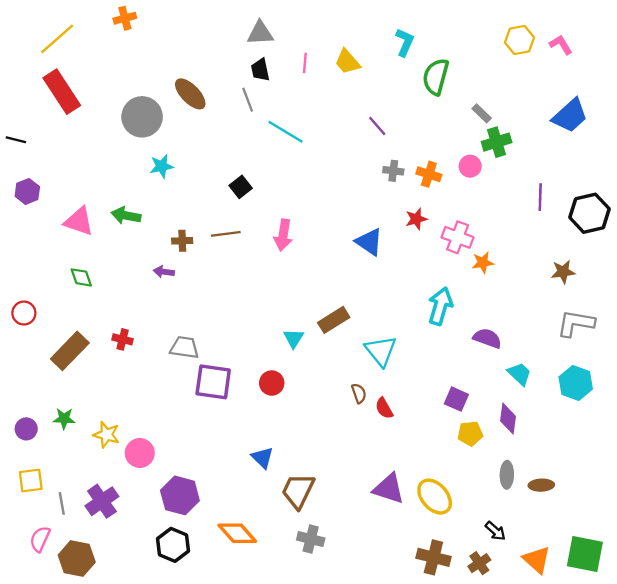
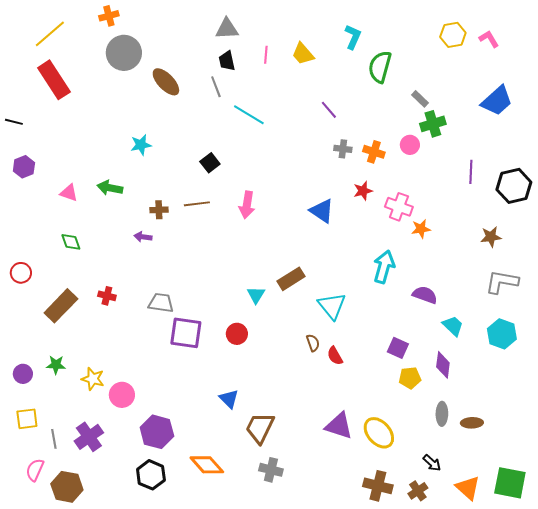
gray circle: (142, 117) -> (124, 53), moved
pink triangle: (79, 221) -> (69, 193), size x0.7

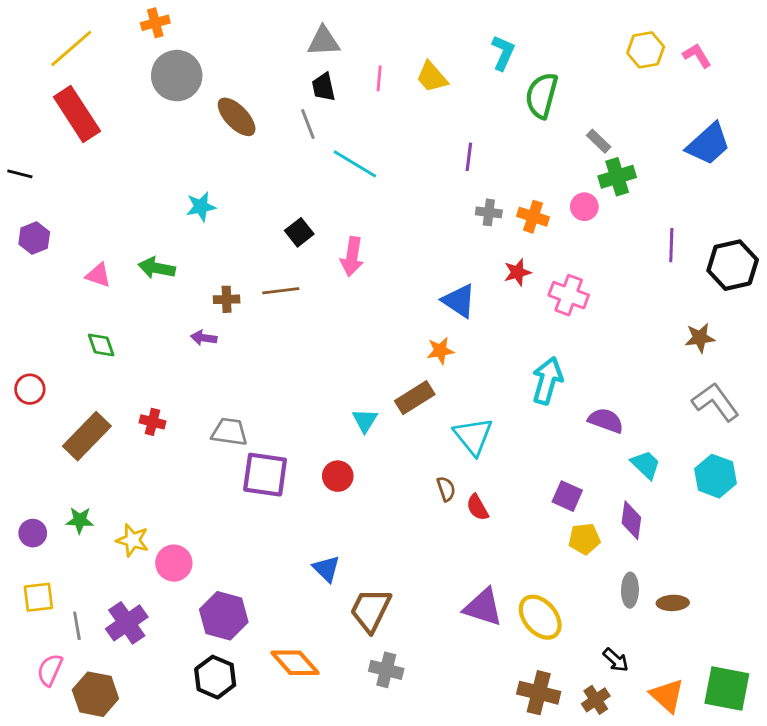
purple line: (329, 110) -> (469, 157), turned 48
pink arrow: (247, 205) -> (352, 257), moved
orange star: (421, 229) -> (440, 351), moved
gray L-shape: (502, 282) -> (715, 402), turned 44

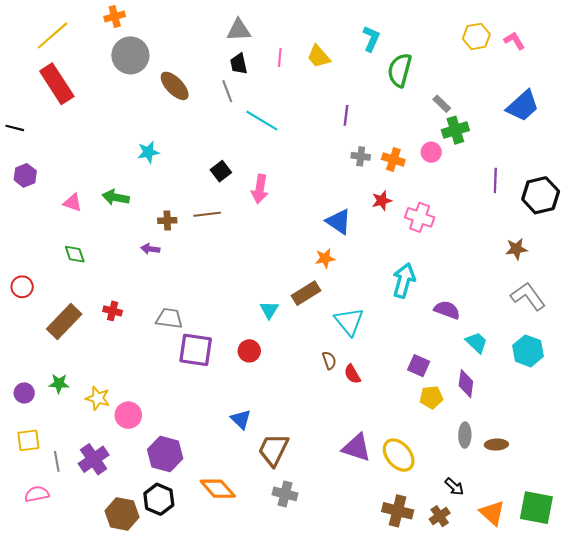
pink semicircle: (50, 670) -> (37, 494), turned 55
brown hexagon: (95, 694) -> (122, 514), moved

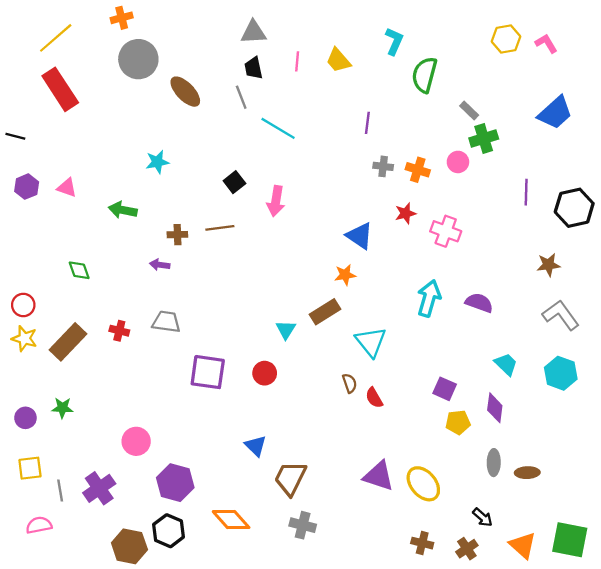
pink triangle: (73, 203) -> (67, 188), moved
purple semicircle: (447, 310) -> (479, 303), moved
gray trapezoid: (169, 318) -> (166, 322), moved
yellow star: (98, 398) -> (24, 339), moved
brown cross: (398, 511) -> (422, 543), size x0.7

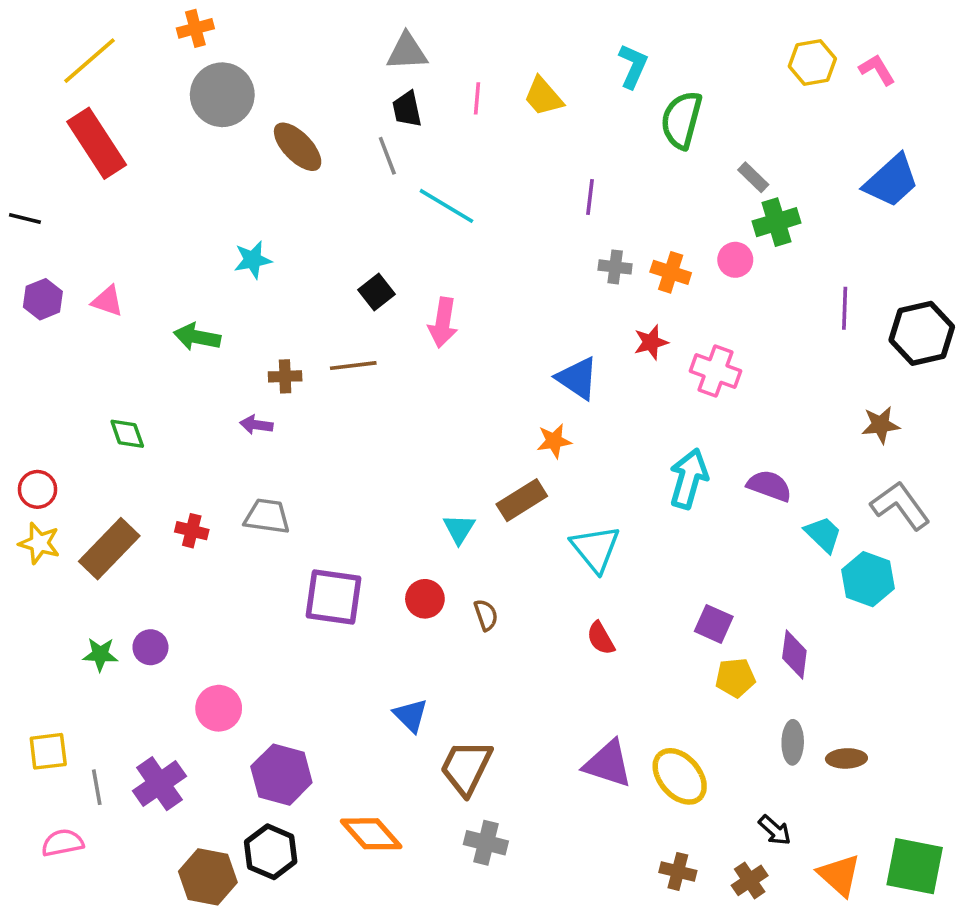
cyan trapezoid: (506, 364) -> (823, 534), moved
cyan hexagon: (561, 373) -> (868, 579), moved
brown semicircle: (350, 383) -> (486, 615), moved
purple circle: (25, 418) -> (150, 647), moved

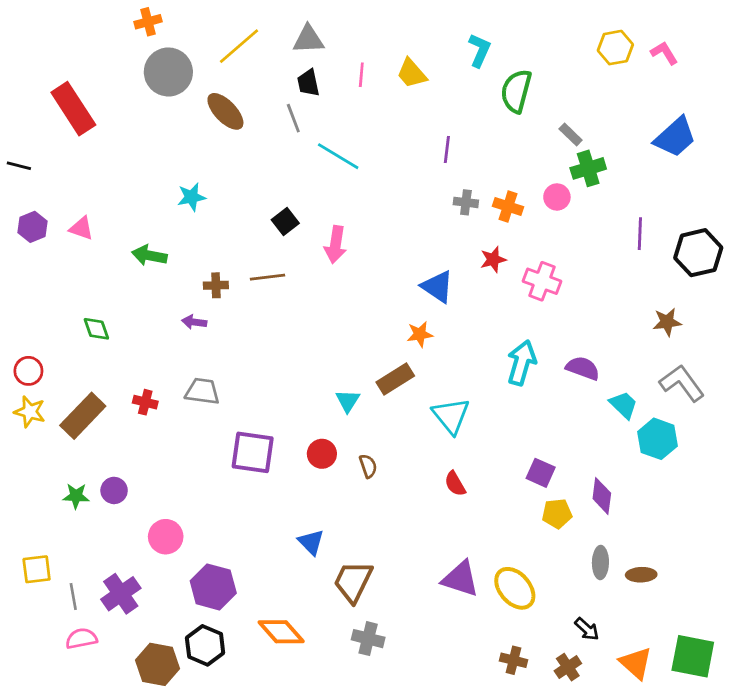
yellow line: (89, 61) -> (239, 46), moved
pink semicircle: (63, 843) -> (81, 639), moved

